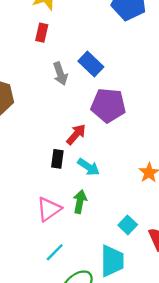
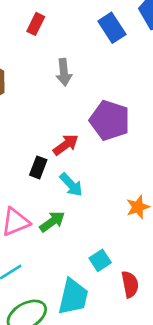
red rectangle: (42, 33) -> (36, 24), moved
blue rectangle: (91, 64) -> (112, 28), moved
green arrow: (80, 202) -> (52, 222), turned 30

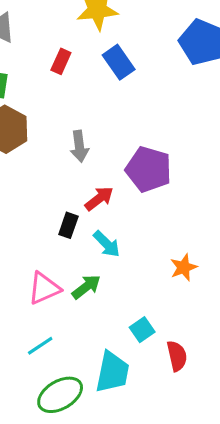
blue rectangle: (112, 28) -> (119, 62), moved
gray arrow: (64, 72) -> (79, 146), moved

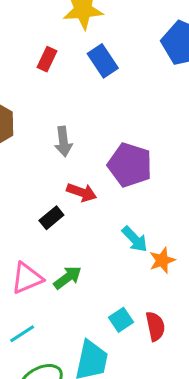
red arrow: (99, 199) -> (82, 192), turned 56
black rectangle: (68, 225) -> (51, 218), turned 30
cyan arrow: (107, 244) -> (135, 239), moved
red semicircle: (177, 356) -> (155, 326), moved

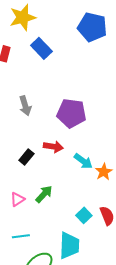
red arrow: (82, 192) -> (53, 147), moved
pink triangle: (27, 278) -> (17, 199), size x0.7
cyan line: (22, 334) -> (21, 236), turned 36

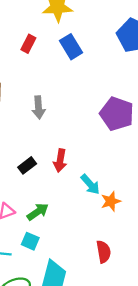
purple pentagon: (71, 113) -> (117, 114), moved
red arrow: (53, 147) -> (60, 160), turned 78
cyan square: (84, 215) -> (30, 241), moved, turned -35

